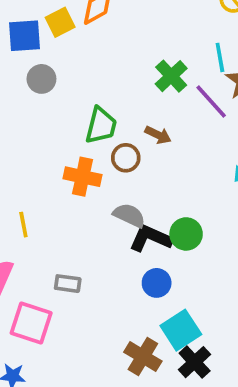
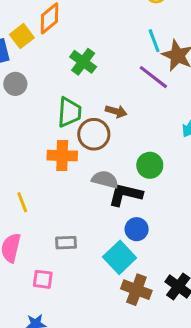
green cross: (171, 76) -> (83, 62), moved
brown circle: (126, 158) -> (94, 134), size x1.4
green circle: (186, 234) -> (150, 165), moved
pink square: (31, 323) -> (43, 279), size x0.6
cyan square: (181, 330) -> (120, 257), moved

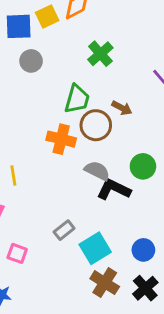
blue circle: (137, 229) -> (143, 250), moved
gray rectangle: (66, 243) -> (64, 230), moved, turned -48

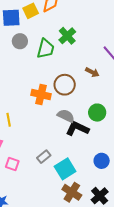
green trapezoid: (77, 99) -> (46, 49), moved
brown arrow: (122, 108) -> (92, 72), moved
blue circle: (143, 250) -> (102, 161), moved
pink square: (17, 253) -> (12, 164), moved

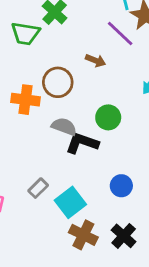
green trapezoid: (46, 49) -> (25, 34), turned 90

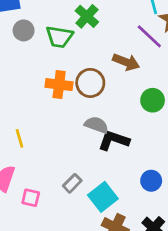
brown arrow: (96, 61) -> (126, 62), size x1.4
orange cross: (26, 100) -> (59, 85), moved
green circle: (108, 117) -> (153, 100), moved

